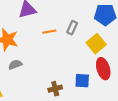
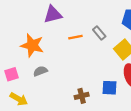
gray rectangle: (72, 28) -> (99, 33), turned -64

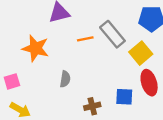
gray rectangle: (99, 33) -> (112, 34), size x1.6
gray semicircle: (40, 71) -> (65, 79), moved, turned 120

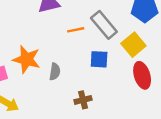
orange star: (36, 48) -> (27, 59), moved
blue square: (124, 97) -> (99, 59), moved

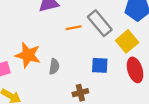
blue square: (99, 59) -> (100, 65), moved

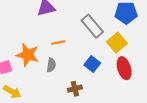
orange line: (74, 28) -> (58, 43), moved
blue square: (100, 65) -> (92, 64), turned 35

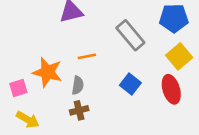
yellow square: (117, 43) -> (179, 56), moved
brown cross: (75, 89) -> (79, 110), moved

